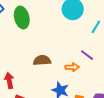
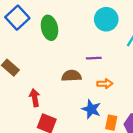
purple line: (87, 55) -> (94, 58), moved, turned -40

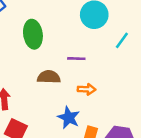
green ellipse: (49, 28) -> (33, 34), moved

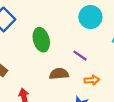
purple line: (76, 59) -> (80, 56), turned 40

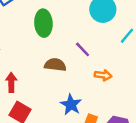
orange arrow: (92, 80) -> (103, 75), moved

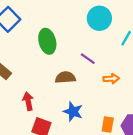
blue star: (71, 105) -> (73, 112), moved

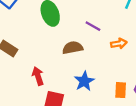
blue star: (73, 112) -> (84, 81), turned 30

